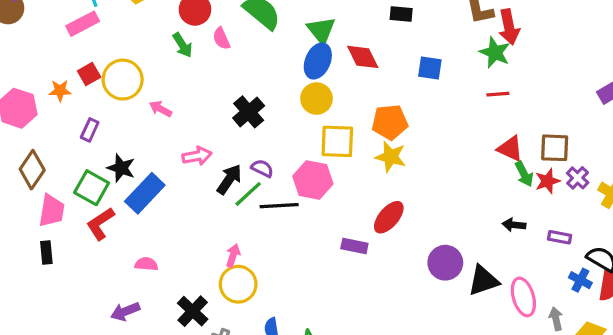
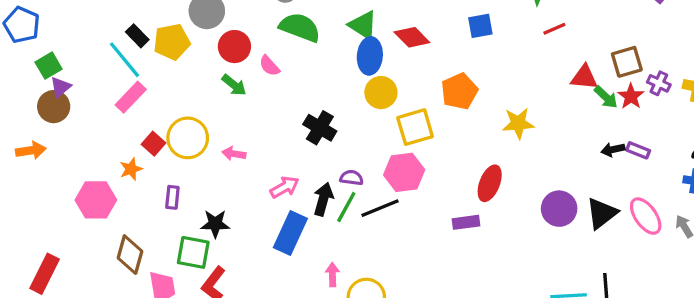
yellow star: (391, 157) -> (518, 123), moved
blue rectangle: (145, 193) -> (290, 233), moved
purple rectangle: (560, 237) -> (638, 150), moved, turned 30
pink arrow: (233, 255) -> (332, 275), moved

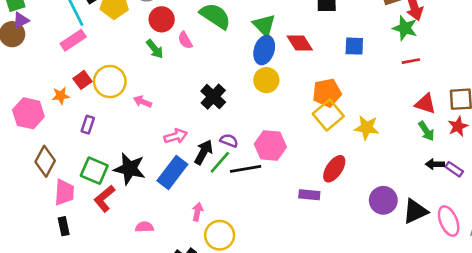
green arrow: (606, 97) -> (426, 131), moved
yellow square: (415, 127) -> (328, 115), moved, turned -36
black star: (215, 224) -> (130, 169), moved, size x1.4

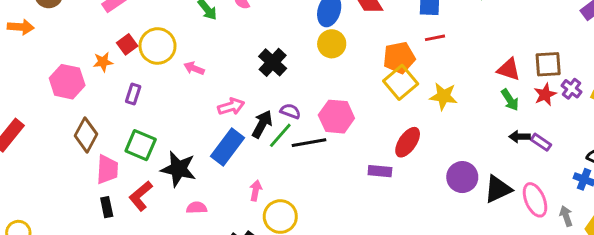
red line: (411, 61) -> (435, 38), moved
black star: (130, 169) -> (178, 169), moved
red L-shape: (104, 199) -> (141, 196), moved

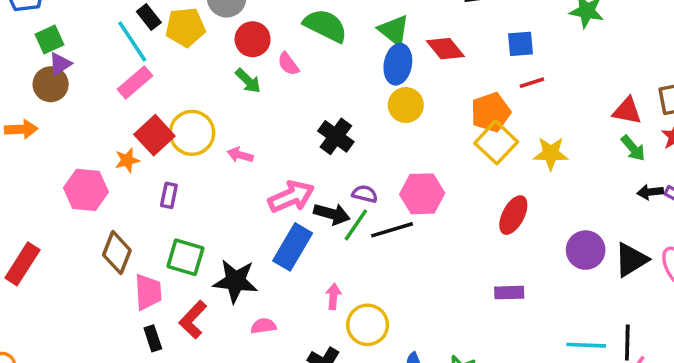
red square: (127, 44) -> (154, 135), size x1.5
pink arrow: (231, 107) -> (291, 197), size x1.4
black arrow: (262, 124) -> (332, 214), turned 84
purple rectangle: (380, 171) -> (509, 293), moved

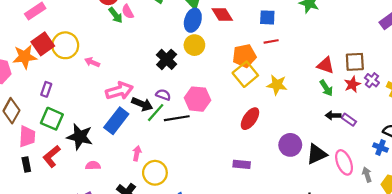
green arrow: (248, 81) -> (116, 15), moved
black cross: (336, 136) -> (167, 59), moved
orange star: (127, 160) -> (25, 57), size x1.6
purple rectangle: (169, 195) -> (46, 89), moved

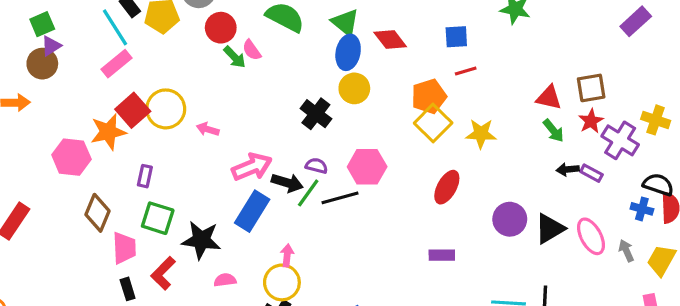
purple cross: (372, 80) -> (620, 140), moved, size x1.6
yellow circle: (155, 173) -> (282, 282), moved

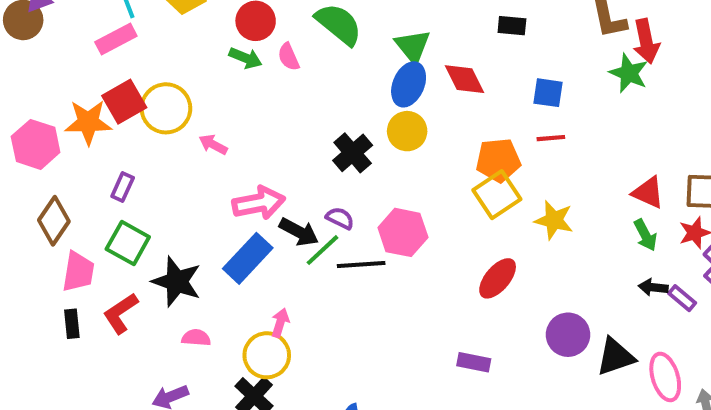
green arrow: (235, 57) -> (246, 58), moved, turned -35

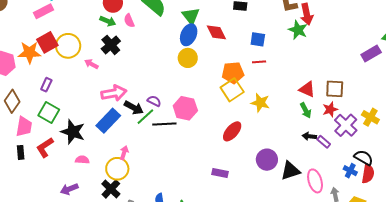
black cross: (353, 153) -> (111, 45), moved

